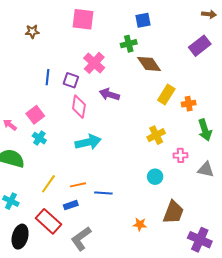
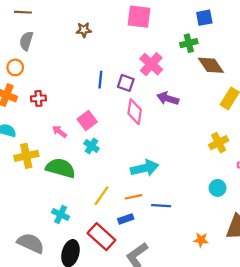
cyan arrow: (88, 142) -> (145, 168), moved

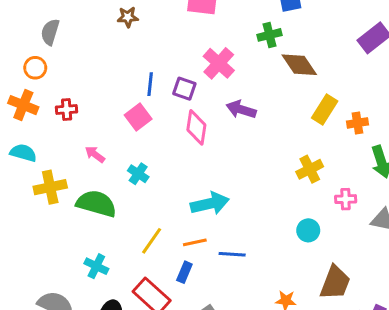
pink square: (87, 121) -> (138, 117), moved
blue rectangle: (126, 219) -> (184, 272), turned -48

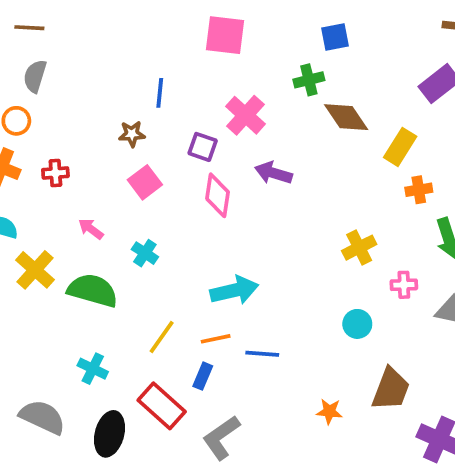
brown star: (128, 17) -> (132, 134), moved
blue line: (150, 84) -> (160, 93), moved
yellow rectangle: (325, 110) -> (400, 147), moved
yellow cross: (50, 187) -> (35, 270), turned -36

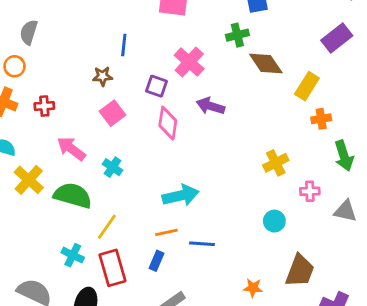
pink arrow: (91, 229) -> (71, 149), size x1.5
yellow line: (162, 337) -> (107, 227), moved
red rectangle: (162, 406) -> (112, 268), moved, turned 32

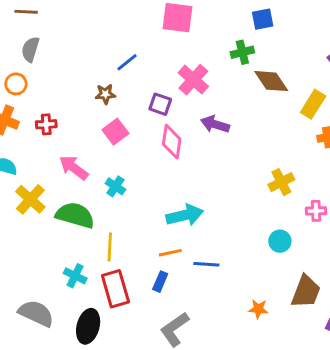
blue line: (124, 45) -> (127, 62), turned 45
yellow line: (107, 227) -> (110, 247), turned -32

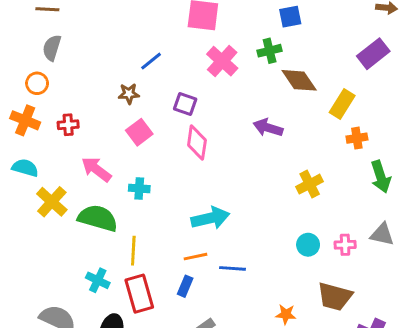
pink cross: (193, 80) -> (222, 61), moved
purple arrow: (215, 124) -> (268, 128), moved
cyan cross: (115, 186) -> (139, 188), turned -30
pink cross: (316, 211) -> (345, 245), moved
brown trapezoid: (306, 292) -> (335, 297), turned 84

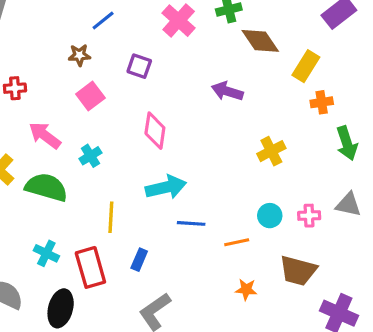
pink diamond: (197, 143) -> (155, 131), moved
cyan cross: (139, 188) -> (90, 156), turned -36
yellow line: (133, 251) -> (111, 217), moved
orange line: (195, 257) -> (237, 242), moved
blue line: (233, 268) -> (191, 223), moved

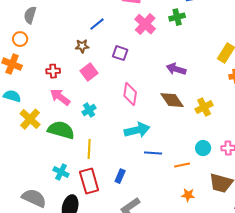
brown diamond: (260, 41) -> (172, 100), moved
red cross: (15, 88) -> (53, 71), moved
yellow line: (111, 217) -> (89, 149), moved

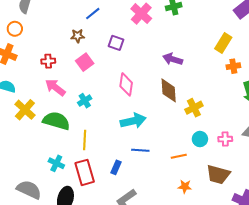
brown diamond: (172, 100) -> (169, 90), turned 30
yellow cross: (204, 107) -> (194, 108), moved
blue line: (153, 153) -> (140, 150), moved

